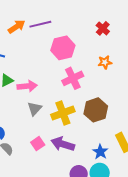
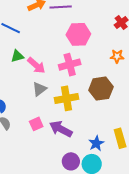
pink cross: (73, 78) -> (70, 65), moved
pink arrow: (27, 86) -> (36, 65), turned 36
brown hexagon: (96, 110) -> (101, 89), moved

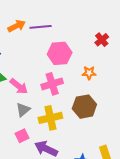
orange star: (117, 56) -> (89, 73), moved
pink square: (36, 124) -> (22, 136), moved

